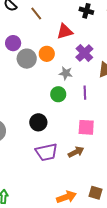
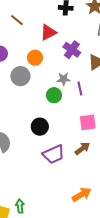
gray circle: (27, 59) -> (20, 76), moved
gray star: (66, 73) -> (64, 79), moved

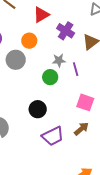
pink square: (88, 122) -> (85, 102), turned 30

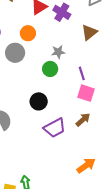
purple cross: (66, 31) -> (62, 12), moved
purple line: (76, 69) -> (82, 73), moved

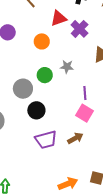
gray circle: (15, 53) -> (23, 89), moved
green circle: (50, 69) -> (45, 75), moved

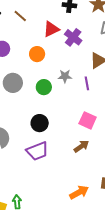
gray circle: (23, 89) -> (13, 83), moved
purple line: (85, 93) -> (87, 83), moved
purple trapezoid: (46, 140) -> (37, 151), moved

